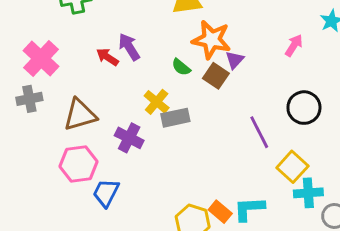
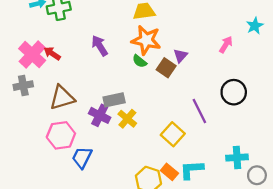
orange star: (211, 40) -> (146, 40), moved
red arrow: (107, 57) -> (52, 53), moved
yellow cross: (157, 102) -> (127, 119), moved
gray rectangle: (175, 118) -> (114, 100), moved
yellow square: (292, 167) -> (173, 134), moved

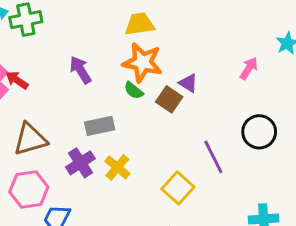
purple triangle: (181, 56) -> (188, 83), turned -40
gray rectangle: (114, 100) -> (100, 126), moved
purple cross: (100, 115) -> (80, 163), turned 30

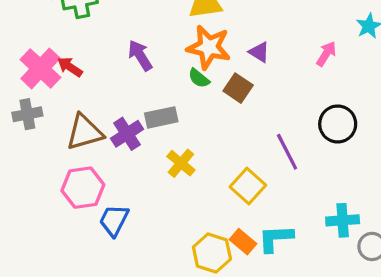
purple triangle: (188, 83) -> (259, 52), moved
purple cross: (80, 163) -> (127, 134), moved

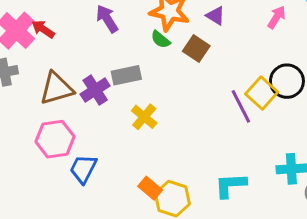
yellow square: (248, 186) -> (262, 93), moved
orange rectangle: (243, 242) -> (150, 188), moved

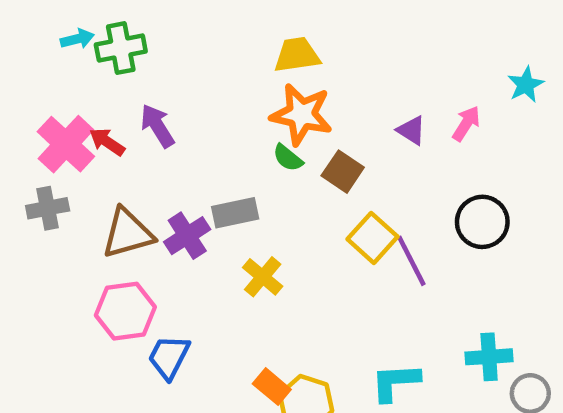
purple triangle: (216, 16) -> (411, 130), moved
purple arrow: (107, 19) -> (157, 126), moved
yellow square: (262, 93) -> (372, 238), moved

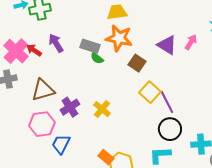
purple triangle: (411, 130) -> (167, 45), size x1.5
green semicircle: (288, 158) -> (97, 58), moved
gray rectangle: (235, 213) -> (90, 46), moved, turned 30
black circle: (482, 222) -> (170, 129), moved
purple cross: (187, 236) -> (70, 107), moved

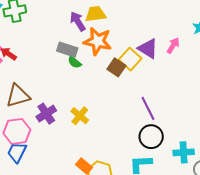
purple arrow: (56, 43) -> (78, 21), moved
yellow square: (150, 92) -> (130, 59), moved
blue trapezoid: (61, 144) -> (17, 152), moved

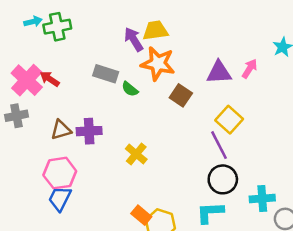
purple triangle: (148, 49) -> (219, 72), turned -35
gray rectangle: (67, 50) -> (106, 74), moved
yellow square: (130, 59) -> (229, 120), moved
brown triangle: (18, 96) -> (61, 130), size x0.7
purple cross: (46, 114) -> (89, 131), moved, turned 30

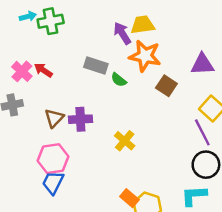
pink cross: (27, 80) -> (22, 71), size x0.7
brown triangle: (61, 130) -> (54, 118), turned -30

